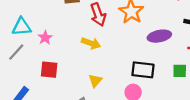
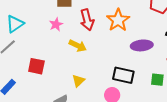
cyan triangle: (22, 27) -> (15, 24), turned -36
pink star: (45, 38) -> (56, 24), moved

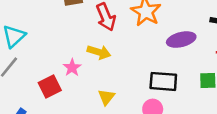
pink star: (56, 24) -> (72, 68), moved
red square: (36, 66) -> (50, 86), turned -30

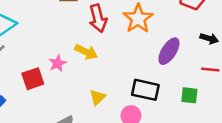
purple ellipse: (181, 40) -> (169, 51), turned -52
yellow triangle: (106, 97) -> (97, 97), moved

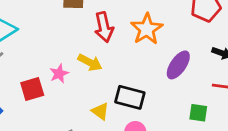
black rectangle: (145, 90) -> (130, 97), moved
yellow triangle: (97, 97) -> (100, 111), turned -42

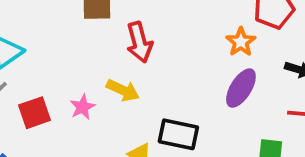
orange star: (147, 29) -> (241, 42), moved, size x0.7
red square: (32, 89) -> (35, 113), moved

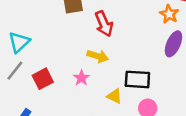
pink star: (82, 107) -> (81, 78), moved

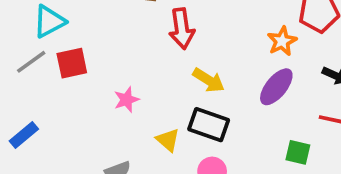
yellow arrow: (98, 56) -> (209, 80), moved
red square: (43, 79) -> (72, 63), moved

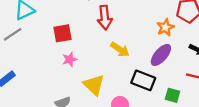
red square: (72, 63) -> (63, 33), moved
black rectangle: (209, 125) -> (143, 80), moved
yellow triangle: (168, 140) -> (94, 85), size x1.5

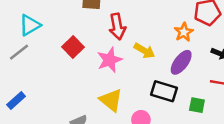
red square: (63, 33) -> (73, 47), turned -30
yellow arrow: (120, 49) -> (144, 51), moved
pink star: (70, 59) -> (110, 60), moved, size x1.5

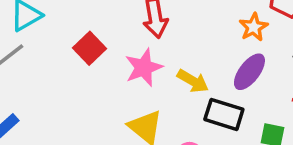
yellow arrow: (144, 51) -> (193, 81), moved

